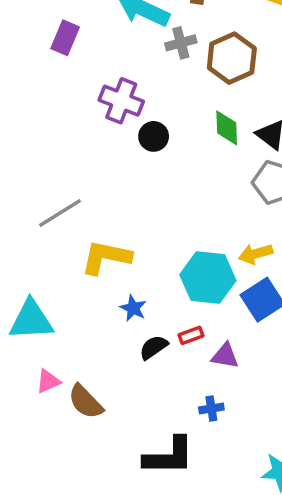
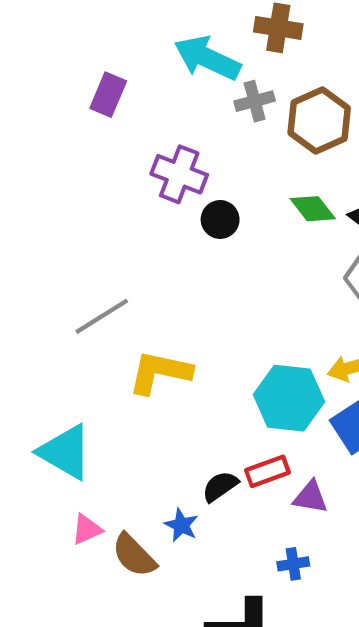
green diamond: (227, 128) -> (313, 209), turned -36
blue star: (133, 308) -> (181, 525), moved
cyan triangle: (31, 320) -> (65, 452), turned 33
red rectangle: (191, 335) -> (267, 471), size x1.4

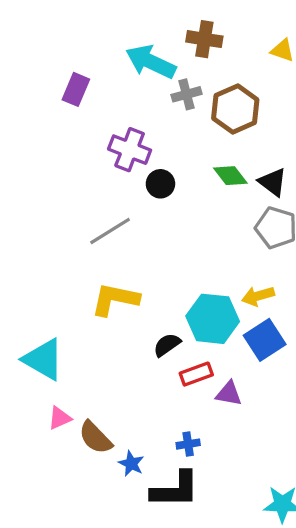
gray line: (102, 316) -> (110, 231), moved
black semicircle: (220, 486) -> (167, 345), moved
blue star: (181, 525) -> (131, 464), moved
blue cross: (293, 564) -> (188, 444), moved

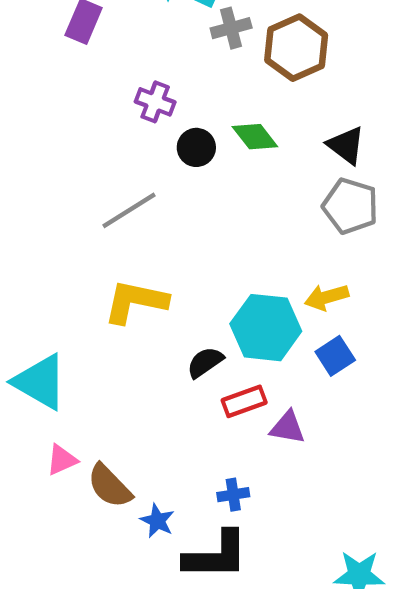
purple cross: (130, 150) -> (155, 102), size x0.7
green diamond: (230, 176) -> (255, 137), moved
blue square: (265, 340) -> (335, 356), size x0.7

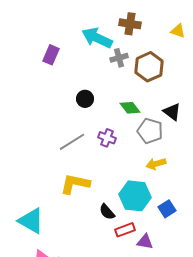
purple cross: (155, 102) -> (107, 138), moved
black circle: (196, 147) -> (85, 99), moved
gray pentagon: (350, 206) -> (150, 131), moved
yellow arrow: (327, 297) -> (156, 164), moved
black semicircle: (205, 362) -> (107, 212), turned -96

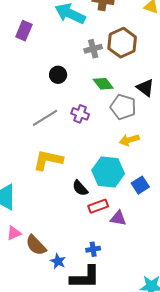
gray cross: (119, 58) -> (93, 49), moved

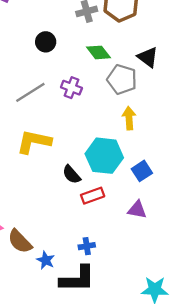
yellow arrow: (129, 140) -> (129, 118), turned 102
purple triangle: (118, 218) -> (137, 210), moved

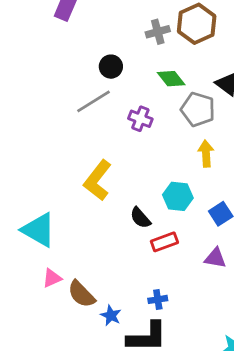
gray line: (30, 92) -> (94, 101), moved
yellow L-shape: (34, 142) -> (98, 180), turned -64
cyan hexagon: (104, 156) -> (178, 196), size x0.7

